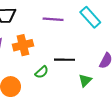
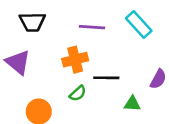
orange cross: (23, 45) -> (75, 60), moved
green triangle: (85, 80) -> (132, 104), turned 48

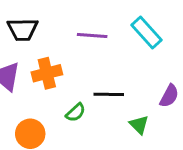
orange cross: (75, 60) -> (47, 73), moved
green triangle: (132, 104) -> (139, 125), turned 42

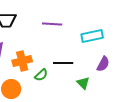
cyan rectangle: (147, 32) -> (92, 36), moved, turned -60
orange cross: (47, 73) -> (22, 61), moved

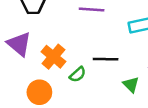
orange cross: (22, 61) -> (53, 57), turned -36

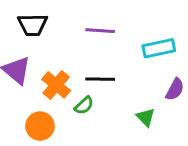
black line: (106, 59) -> (100, 79), moved

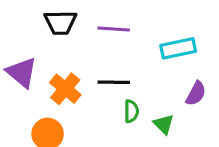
black trapezoid: (33, 25) -> (60, 23), moved
green semicircle: (84, 105) -> (131, 111), moved, turned -48

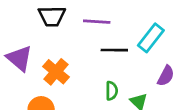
cyan rectangle: (178, 48) -> (151, 38), turned -40
black line: (114, 82) -> (114, 50), moved

